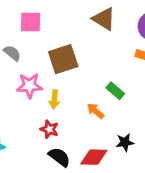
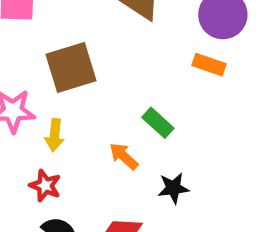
black star: (125, 142) -> (173, 188), moved

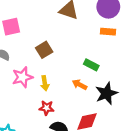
brown square: (71, 67) -> (44, 50), size x0.7
black star: (173, 188) -> (106, 93), size x1.5

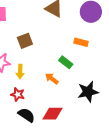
orange rectangle: (108, 32) -> (81, 42), moved
black star: (106, 93) -> (88, 92), moved

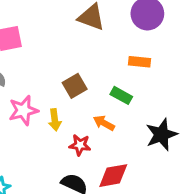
brown square: (25, 41) -> (75, 86), moved
red star: (18, 94) -> (80, 145), moved

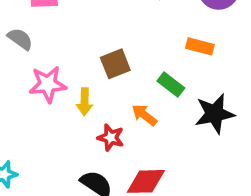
black star: (161, 135) -> (215, 114), moved

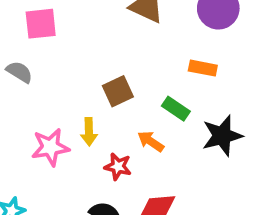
pink star: (48, 84) -> (50, 147), moved

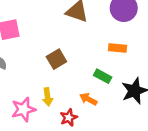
brown square: (118, 91) -> (56, 59), moved
red star: (118, 167) -> (69, 118), turned -30

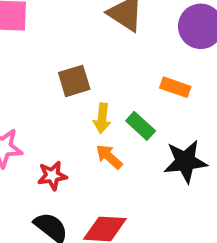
yellow arrow: (48, 97) -> (102, 118), moved
red star: (69, 118) -> (52, 176), moved

